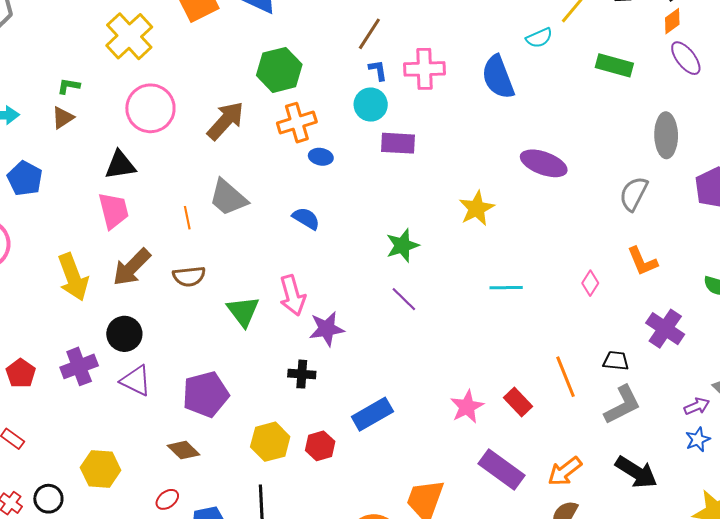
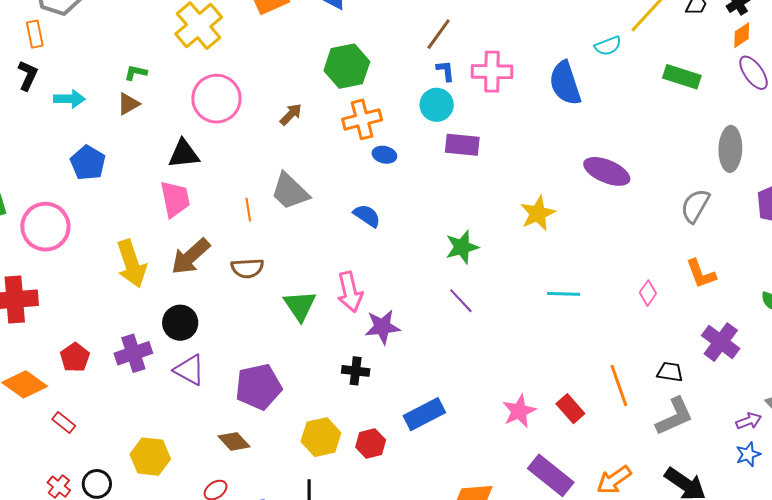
brown arrow: (226, 121) -> (291, 114), size x0.6

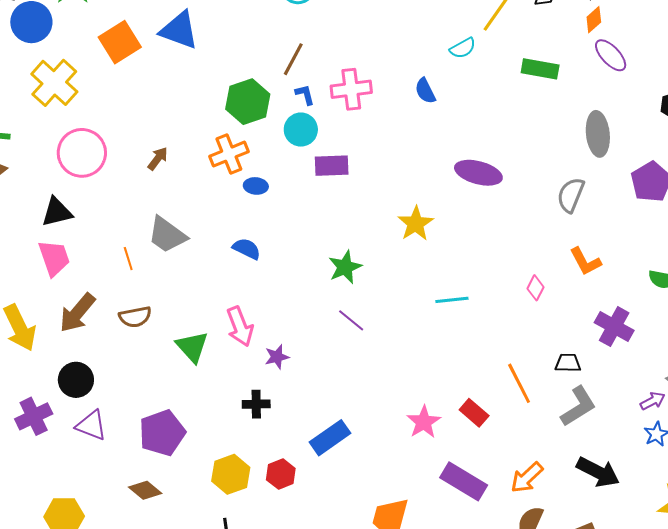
green hexagon: (347, 66) -> (248, 102), moved
blue semicircle: (565, 83) -> (425, 91), size x0.6
purple star: (382, 327) -> (277, 357), size x0.7

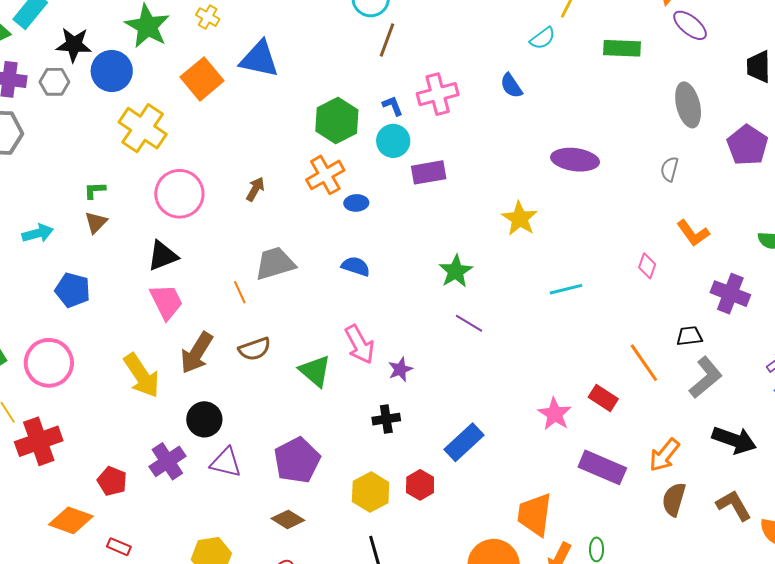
brown line: (293, 59) -> (387, 40), moved
gray semicircle: (571, 195) -> (669, 169), size x0.7
gray trapezoid: (167, 235) -> (275, 263), turned 135

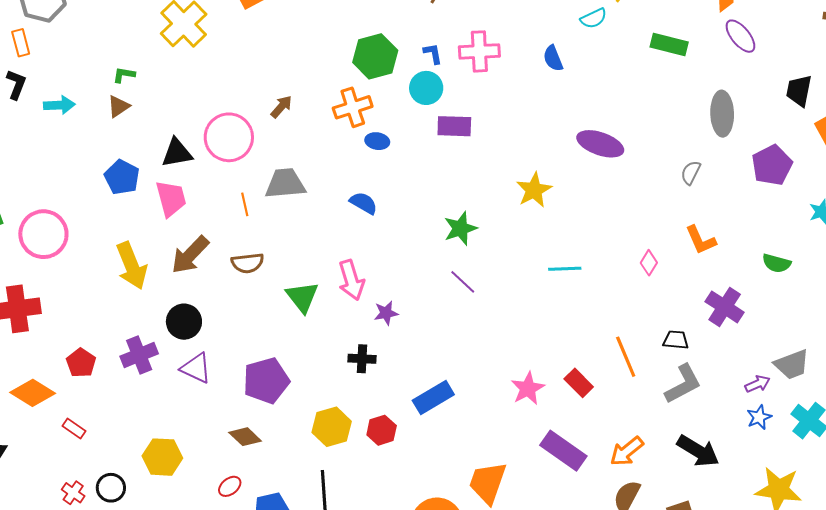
pink circle: (179, 194) -> (229, 137), moved
blue pentagon: (73, 290) -> (122, 177), moved

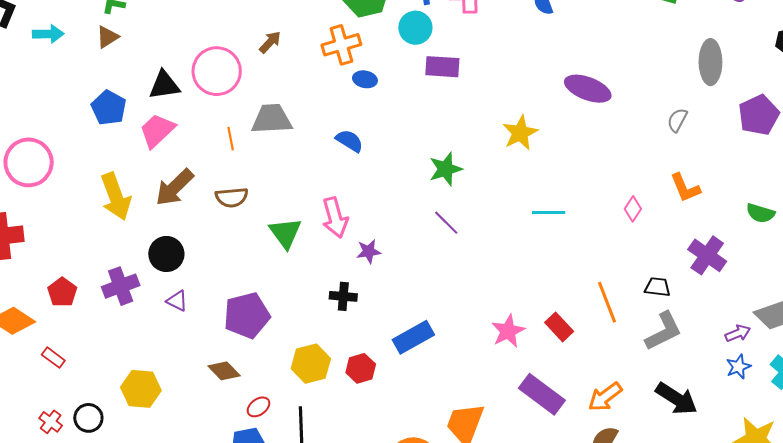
pink trapezoid: (171, 198) -> (157, 131), turned -120
purple triangle: (196, 368) -> (177, 301), size x0.7
red ellipse: (230, 486) -> (258, 407), moved

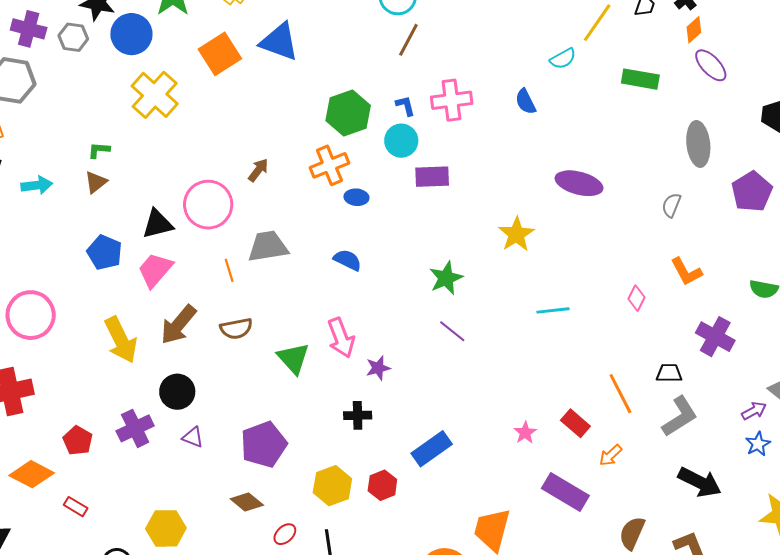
pink star: (508, 331) -> (525, 433), size x0.7
orange arrow: (605, 397) -> (610, 455), moved, size x0.7

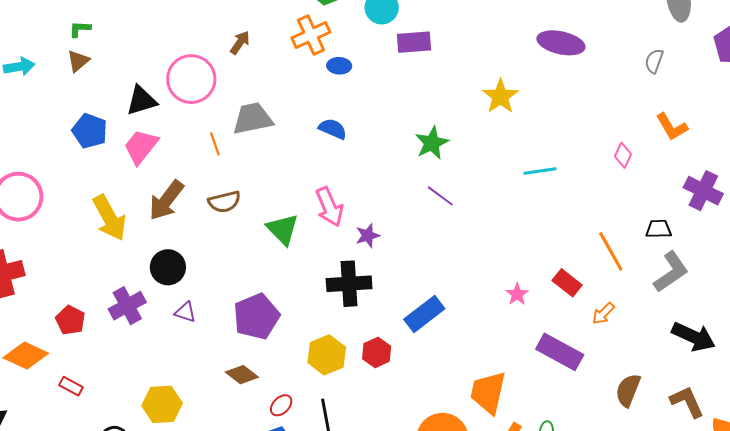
black cross: (358, 415) -> (349, 284), size x1.6

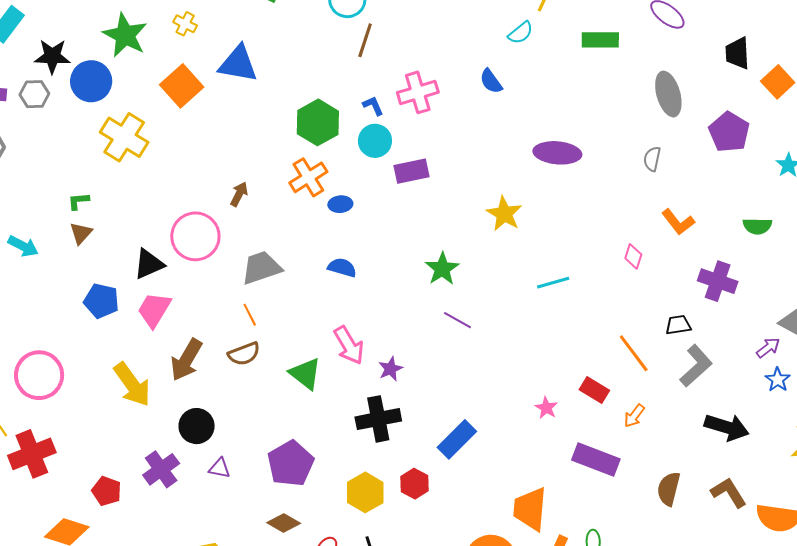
cyan arrow: (19, 67) -> (23, 246), turned 44
orange line: (215, 144) -> (250, 315), moved

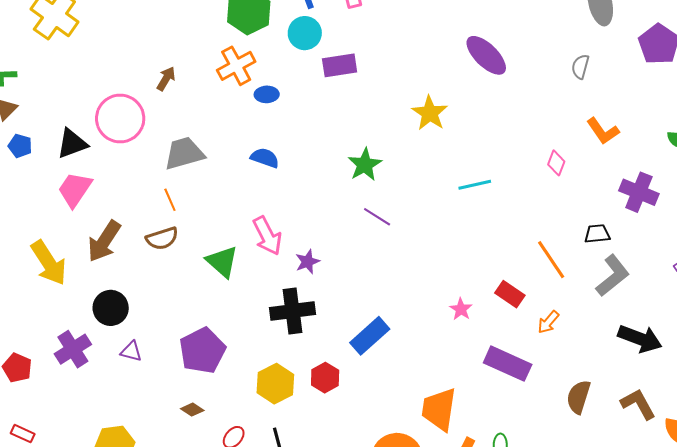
purple ellipse: (557, 153) -> (486, 55), turned 36
blue pentagon: (101, 301) -> (20, 146), moved, size x0.7
brown diamond: (284, 523) -> (192, 410), size x0.7

